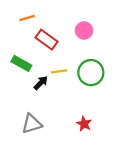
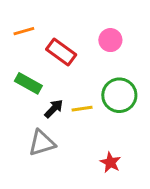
orange line: (27, 18) -> (24, 31), moved
yellow line: (59, 71) -> (82, 109), moved
gray triangle: (32, 124) -> (42, 143), moved

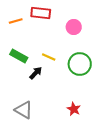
red rectangle: (61, 52) -> (41, 13), moved, turned -30
yellow line: (82, 109) -> (49, 57), moved, turned 32
gray triangle: (42, 143) -> (24, 110), moved, turned 48

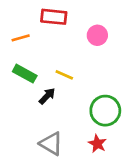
orange line: (16, 21) -> (21, 38), moved
green circle: (80, 64) -> (105, 111), moved
gray triangle: (24, 110) -> (51, 144), moved

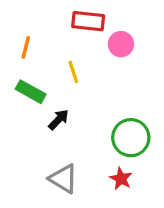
red rectangle: (54, 17) -> (88, 21), moved
orange line: (21, 38) -> (26, 47), turned -60
yellow line: (64, 75) -> (73, 72), moved, turned 48

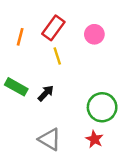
red rectangle: (88, 21) -> (53, 28), moved, turned -60
green rectangle: (31, 92) -> (16, 87), moved

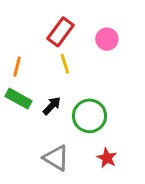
orange line: (20, 37) -> (17, 67), moved
green circle: (102, 107) -> (90, 116), moved

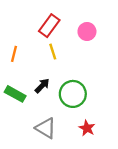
green rectangle: (18, 99) -> (15, 94), moved

